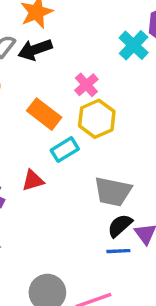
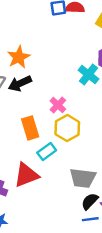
orange rectangle: (44, 114) -> (30, 128), turned 40
red triangle: (33, 180) -> (26, 175), size x1.6

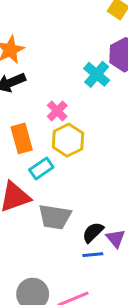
gray trapezoid: (83, 178) -> (55, 217), moved

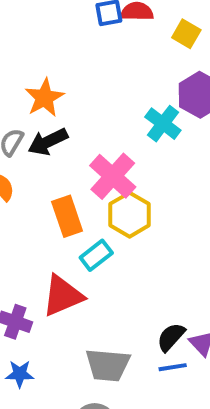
pink cross: (57, 111) -> (113, 176), size x1.6
gray trapezoid: (55, 217) -> (108, 365), moved

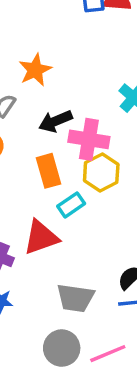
black arrow: (48, 142) -> (55, 121), moved
pink cross: (113, 176) -> (89, 139), turned -36

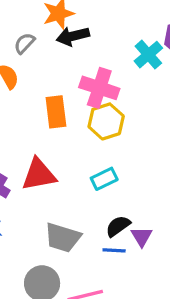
black arrow: (55, 121) -> (73, 36), moved
cyan rectangle: (71, 205) -> (104, 179), moved

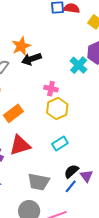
pink cross: (99, 88) -> (51, 89), size x0.6
orange rectangle: (56, 112) -> (13, 113), moved, turned 66
blue line: (114, 250) -> (71, 186), turned -48

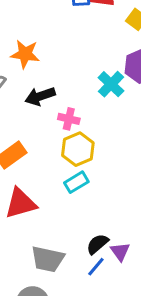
orange star: (21, 46) -> (25, 54), turned 30
black arrow: (31, 59) -> (40, 96), moved
cyan rectangle: (60, 143) -> (76, 182), moved

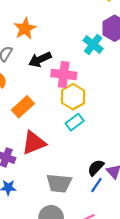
orange star: (25, 54) -> (25, 29), turned -30
pink cross: (69, 119) -> (64, 74), size x1.5

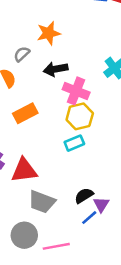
red triangle: (34, 143) -> (24, 170), moved
blue line: (96, 185) -> (89, 218), moved

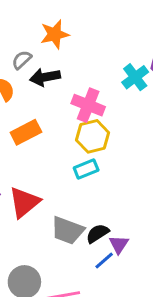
black arrow: (56, 69) -> (45, 77), moved
red triangle: (24, 170) -> (24, 202), turned -32
gray trapezoid: (42, 202) -> (67, 230), moved

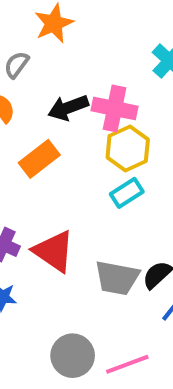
black arrow: (45, 77) -> (68, 108), moved
red triangle: (24, 202) -> (54, 251), turned -36

